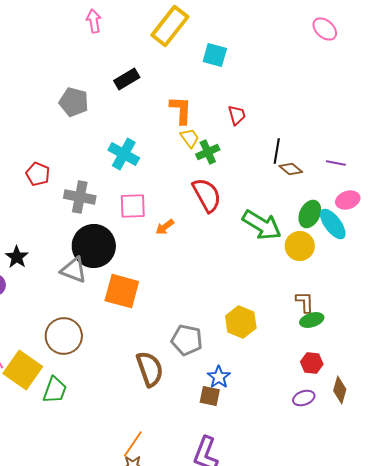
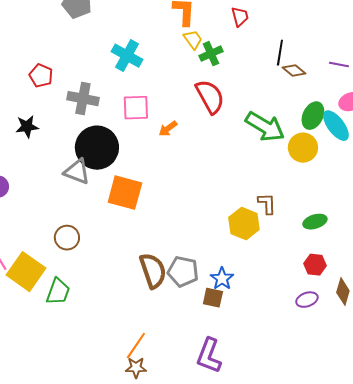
black star: (17, 257) -> (27, 127), moved, turned 30
brown L-shape: (305, 302) -> (267, 204), moved
brown circle: (64, 336) -> (67, 238), size x0.7
gray pentagon: (187, 340) -> (183, 272), moved

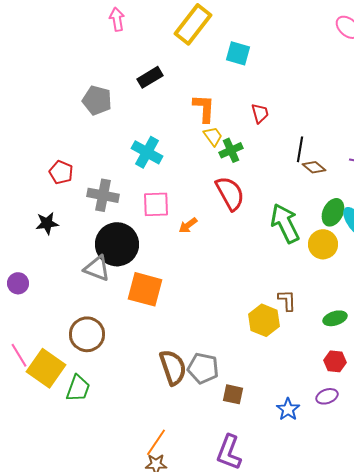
green arrow: (265, 127) -> (285, 223), turned -147
brown circle: (67, 238) -> (87, 334), size x1.4
blue star: (222, 279) -> (288, 409), moved

